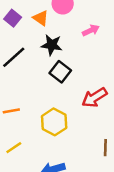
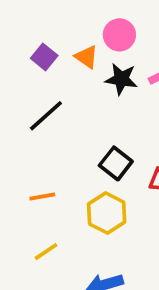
black star: (52, 45) -> (121, 79), moved
black square: (60, 72) -> (116, 163), moved

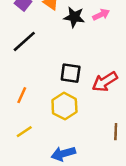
black square: (116, 163) -> (71, 73), turned -30
orange line: (42, 196) -> (22, 95), turned -56

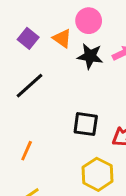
yellow hexagon: (64, 106) -> (97, 174), moved

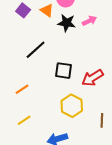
black line: (30, 86) -> (36, 50), moved
orange line: (27, 151) -> (22, 89), turned 32

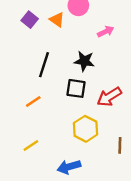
black star: (67, 23) -> (84, 61), moved
black line: (36, 50) -> (44, 65), turned -30
orange line: (22, 89) -> (33, 102), moved

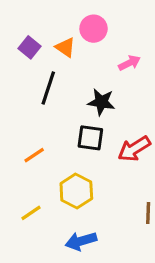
black line: (44, 65) -> (48, 88), moved
yellow hexagon: (85, 129) -> (76, 191), moved

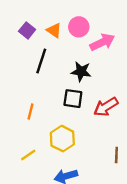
pink circle: (94, 29) -> (79, 27), moved
pink arrow: (129, 63) -> (102, 42), size x1.5
orange line: (34, 155) -> (31, 112), turned -42

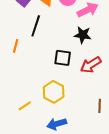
black star: (81, 72) -> (83, 35), moved
orange line: (31, 112) -> (16, 46), moved

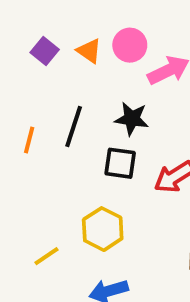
black line: (36, 26) -> (74, 126), moved
black star: (83, 35) -> (132, 119), moved

